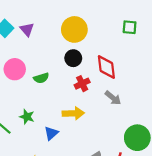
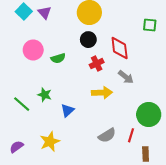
green square: (130, 27) -> (150, 25), moved
yellow arrow: (73, 113) -> (102, 93), moved

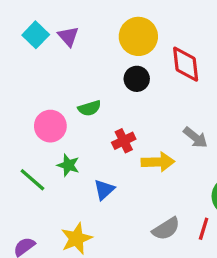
red diamond: (120, 48) -> (186, 64), moved
pink circle: (33, 50) -> (50, 126), moved
red cross: (97, 64) -> (124, 141), moved

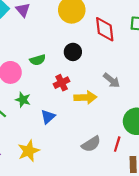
black circle: (137, 79) -> (73, 52), moved

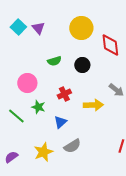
green semicircle: (38, 60) -> (54, 61), moved
red cross: (62, 83) -> (64, 94), moved
gray semicircle: (91, 144) -> (72, 146), moved

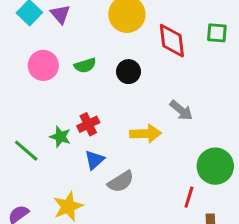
pink circle: (27, 83) -> (43, 65), moved
red cross: (64, 94) -> (88, 124), moved
gray semicircle: (72, 146) -> (121, 182), moved

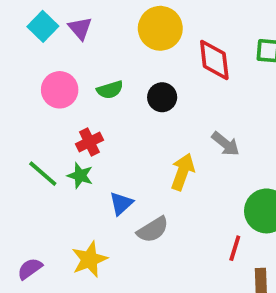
red cross: (88, 124) -> (89, 142), moved
yellow arrow: (146, 134) -> (183, 172), turned -68
green line: (26, 151) -> (43, 174), moved

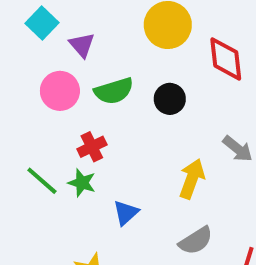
purple triangle: (80, 28) -> (82, 45), moved
green semicircle: (110, 90) -> (114, 91), size x1.4
gray semicircle: (153, 230) -> (196, 241), moved

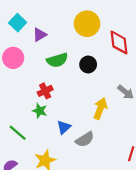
purple triangle: (82, 45) -> (40, 35), turned 40
pink circle: (60, 91) -> (13, 58), moved
green line: (42, 181) -> (18, 133), moved
gray semicircle: (196, 241) -> (85, 139), moved

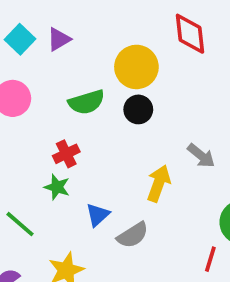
yellow circle: (87, 24) -> (136, 67), moved
purple triangle: (40, 35) -> (59, 39), moved
red diamond: (119, 42) -> (190, 34), moved

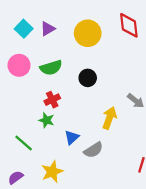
yellow circle: (136, 67) -> (88, 33), moved
green semicircle: (87, 102) -> (51, 68), moved
black circle: (138, 109) -> (88, 78), moved

